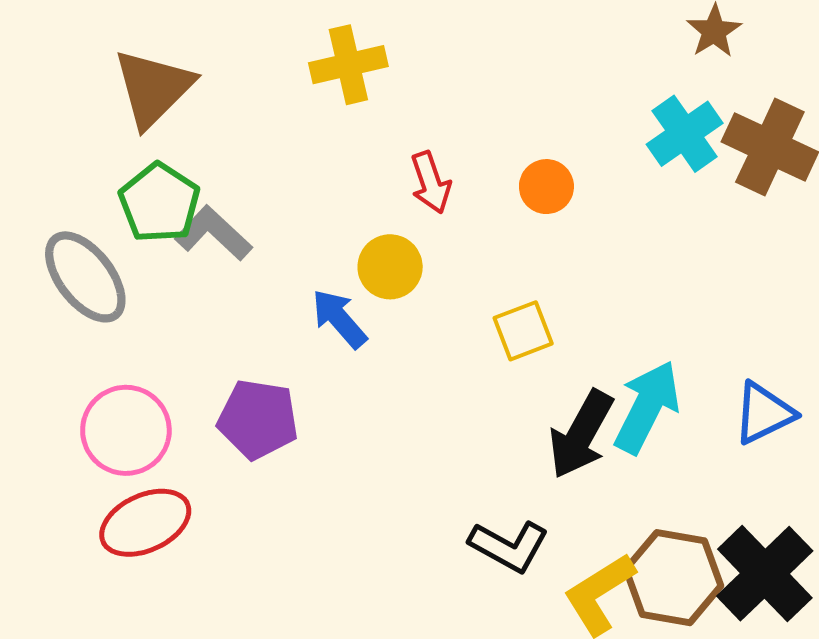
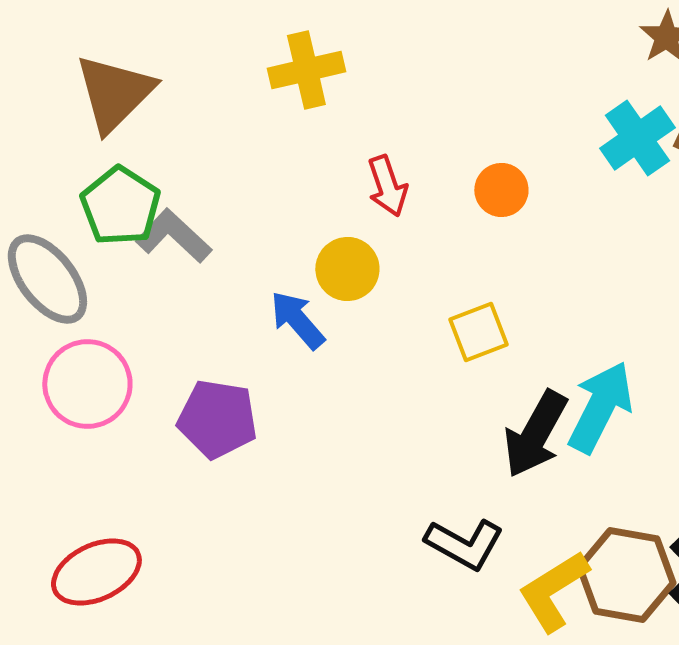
pink circle: (126, 430) -> (87, 384), moved
red ellipse: (145, 523) -> (96, 572), moved

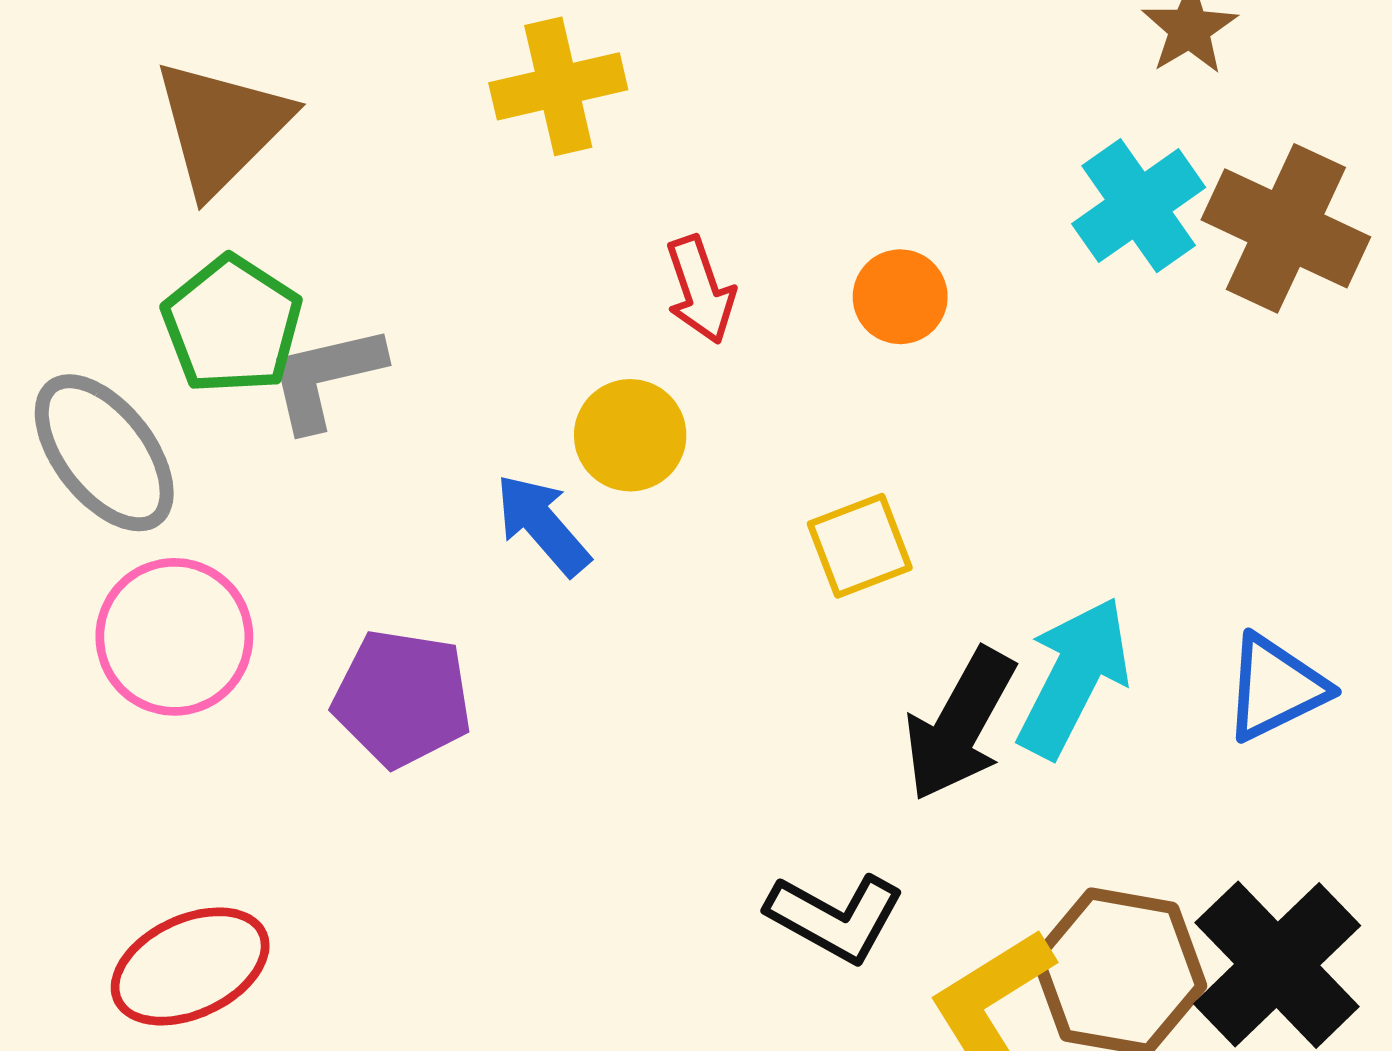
gray L-shape: (173, 236) -> (325, 377), turned -56

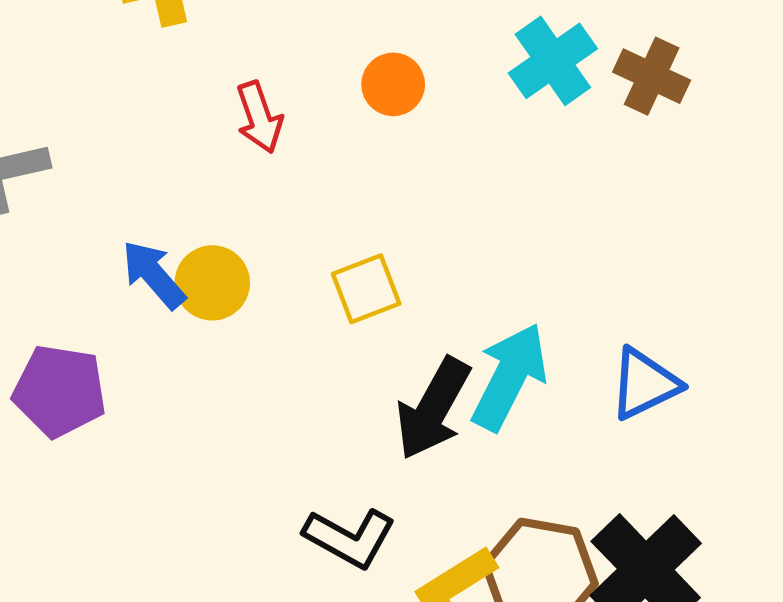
brown cross: (1286, 228) -> (652, 76), size x0.7
orange circle: (900, 297) -> (393, 84), moved
yellow circle: (630, 435) -> (212, 283), moved

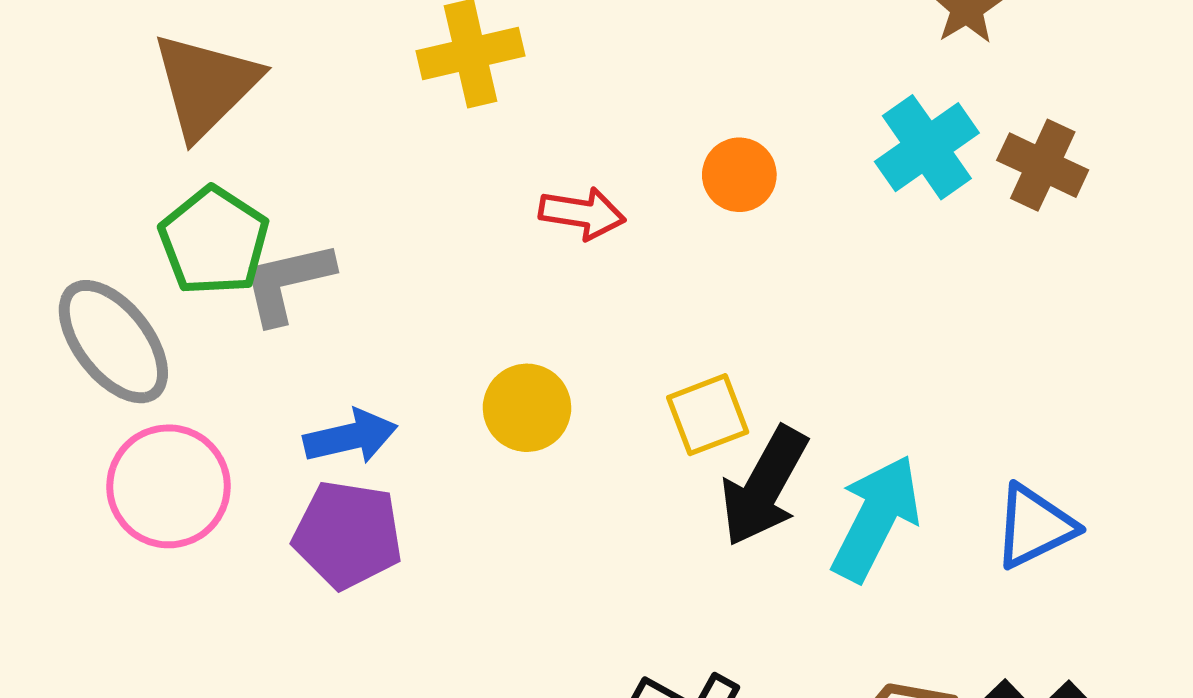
red arrow: (259, 117) -> (582, 213), turned -62
blue arrow: (154, 275) -> (351, 437), moved, turned 118
black arrow: (433, 409) -> (764, 486), moved

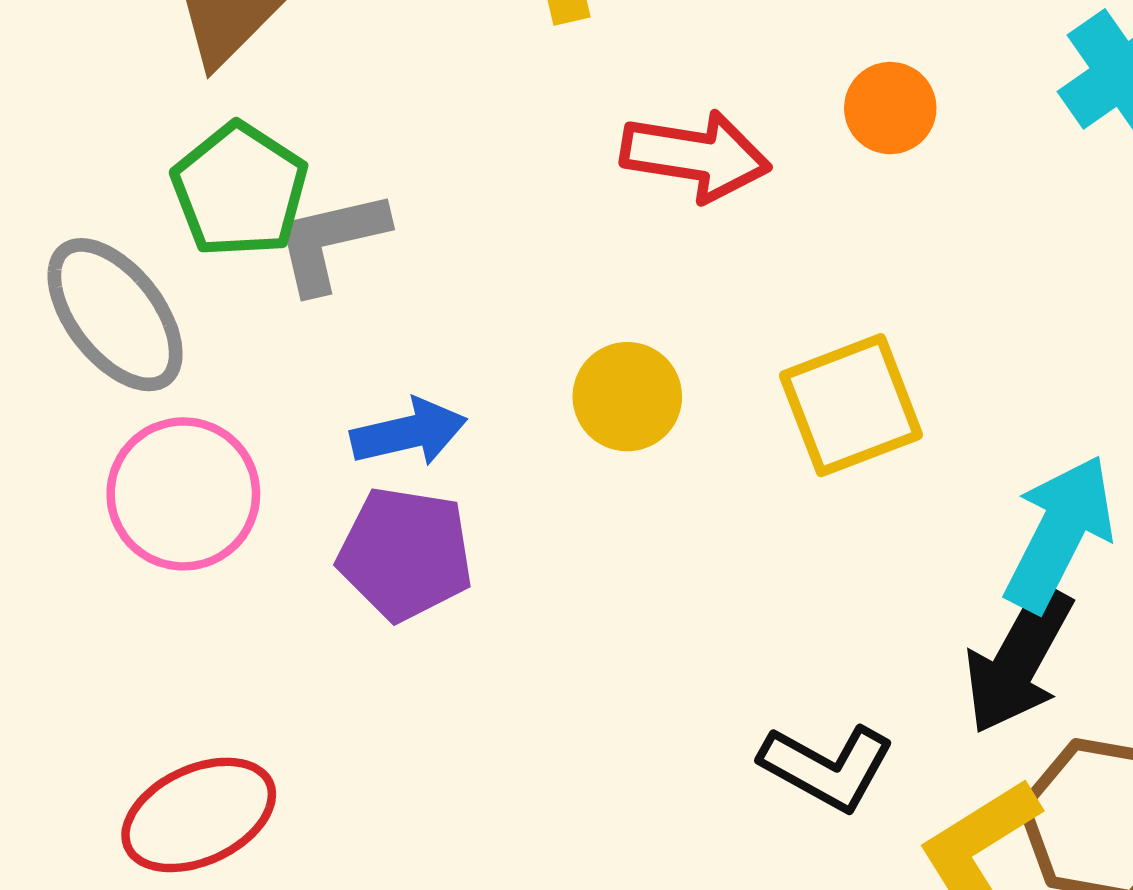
red arrow: (582, 213) -> (696, 156), size x1.4
yellow square: (708, 415) -> (851, 405), size x1.4
black arrow: (764, 486) -> (1018, 660), moved

